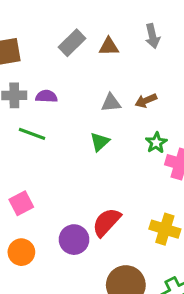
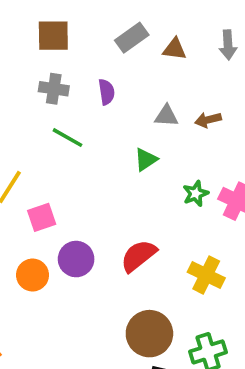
purple semicircle: (46, 96) -> (106, 92), moved, turned 70
green star: (156, 143) -> (196, 194), moved
purple circle: (74, 240) -> (76, 259), moved

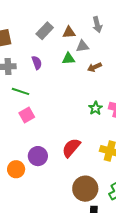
gray triangle: (166, 116) -> (82, 46), moved
green triangle: (146, 160) -> (69, 59), moved, turned 40
pink square: (42, 217) -> (27, 115), moved

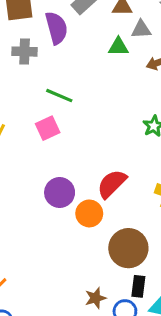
purple semicircle: (37, 63) -> (56, 28), moved, size x1.5
green line: (20, 91) -> (59, 96), moved
orange circle: (16, 169) -> (89, 213), moved

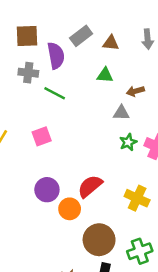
gray triangle: (141, 29) -> (121, 113), moved
green line: (59, 96) -> (55, 93), moved

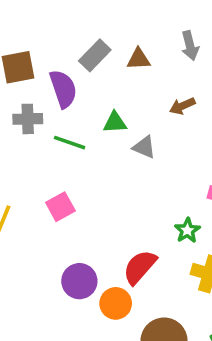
green triangle: (105, 75) -> (115, 122), moved
brown arrow: (135, 91) -> (182, 106), moved
gray triangle: (121, 113) -> (144, 147), moved, turned 30
green star: (128, 142) -> (187, 230), moved

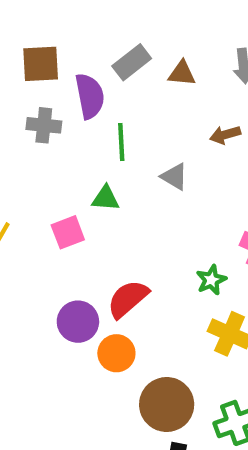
green triangle: (115, 122) -> (106, 198), moved
green line: (70, 143) -> (121, 142), moved, turned 60
red semicircle: (140, 267) -> (128, 299), moved

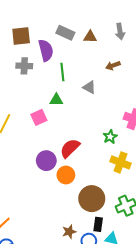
gray rectangle: (132, 62) -> (65, 33), turned 66

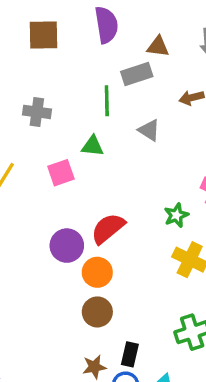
gray rectangle: (65, 33) -> (137, 74), moved, turned -48
purple semicircle: (46, 50) -> (106, 25), moved
gray cross: (24, 66) -> (37, 112), moved
brown circle: (92, 199) -> (97, 312), moved, size x0.7
black rectangle: (98, 224) -> (130, 354), moved

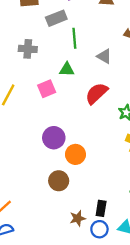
gray rectangle: (137, 74) -> (56, 18), moved
red semicircle: (108, 228) -> (96, 93), moved
brown circle: (97, 312) -> (59, 181), moved

